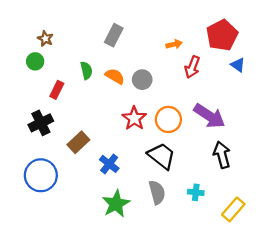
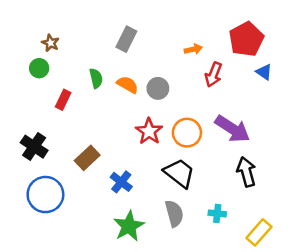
black cross: (41, 123) -> (34, 147), moved, turned -30

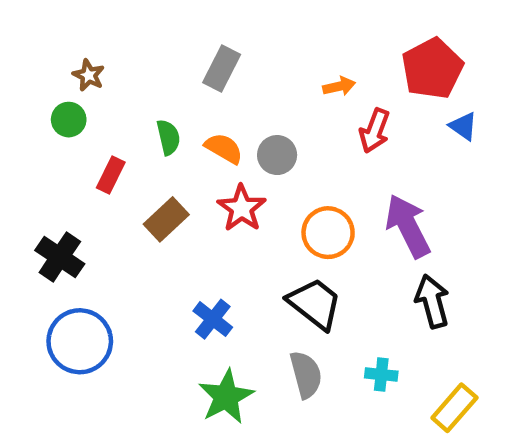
purple arrow: (232, 129) -> (408, 226), turned -150
red star: (149, 131) -> (242, 208), moved
brown rectangle: (87, 158) -> (166, 219), moved

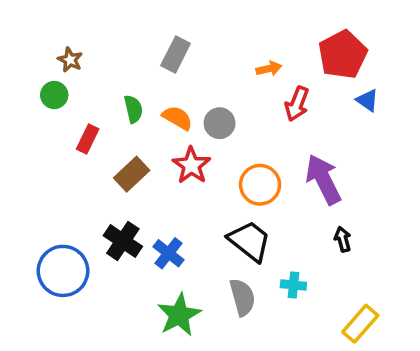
black cross: (60, 257) -> (123, 241), moved
black arrow: (432, 301) -> (343, 239), size x0.6
cyan cross: (381, 375) -> (293, 285), moved

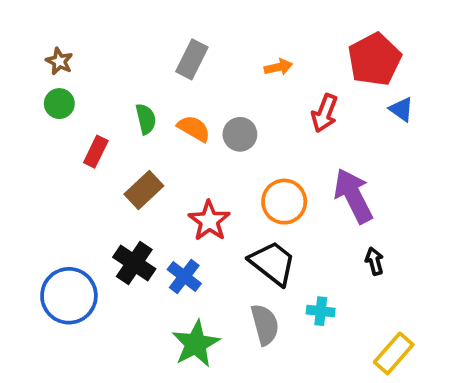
brown star: (70, 60) -> (59, 61), moved
orange arrow: (269, 69) -> (278, 67), moved
red star: (191, 165) -> (209, 221), moved

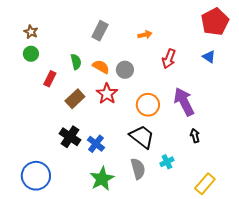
red pentagon: (374, 59) -> (215, 22), moved
red star: (209, 221) -> (107, 94), moved
blue circle: (69, 296) -> (36, 176), moved
cyan cross: (321, 311) -> (167, 162), turned -32

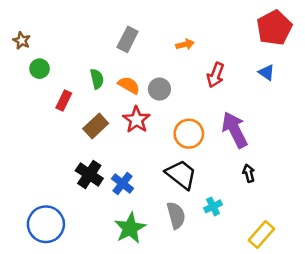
brown star: (31, 32) -> (22, 41), moved

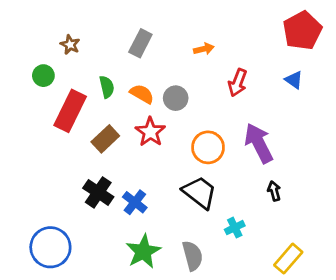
brown star: (22, 41) -> (70, 45), moved
red rectangle: (64, 101) -> (70, 111), size x1.8
gray semicircle: (176, 215) -> (193, 256), moved

